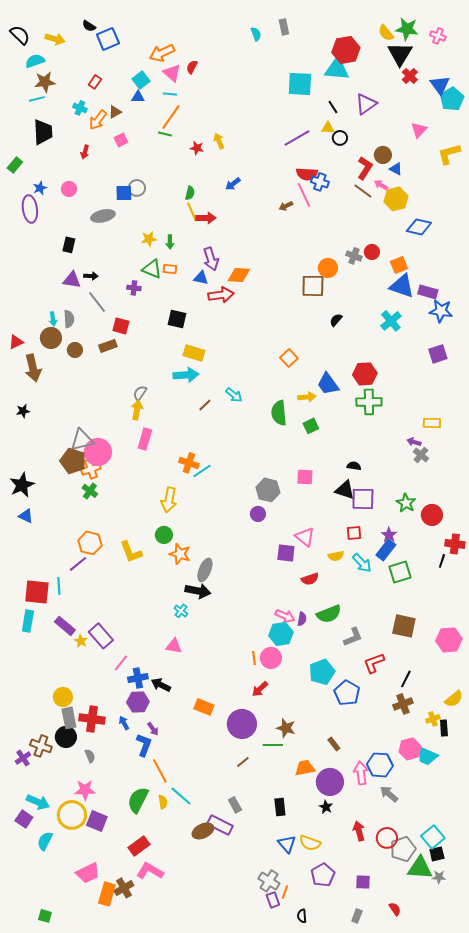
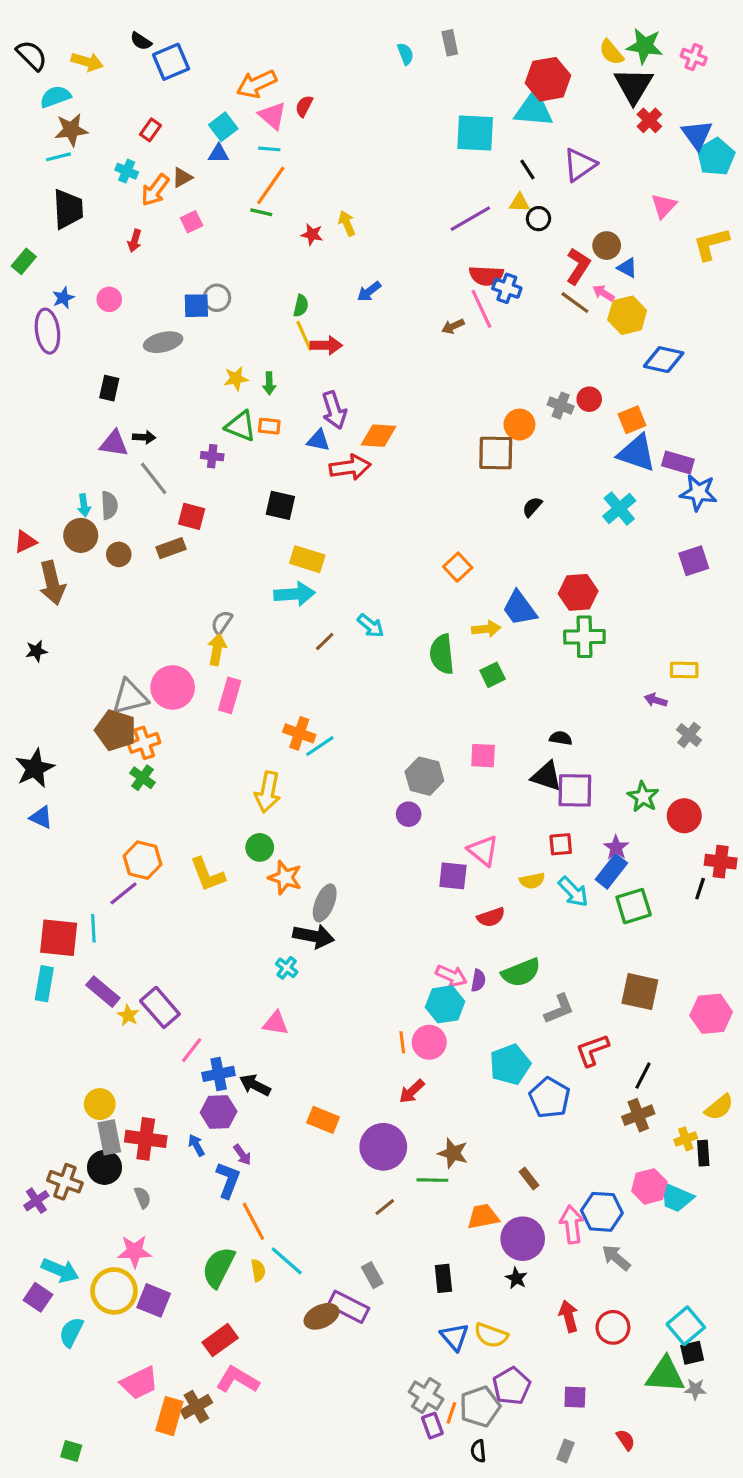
pink circle: (98, 452) -> (173, 687), moved
gray cross: (421, 455) -> (689, 735), moved
gray pentagon: (403, 849) -> (480, 1407), moved

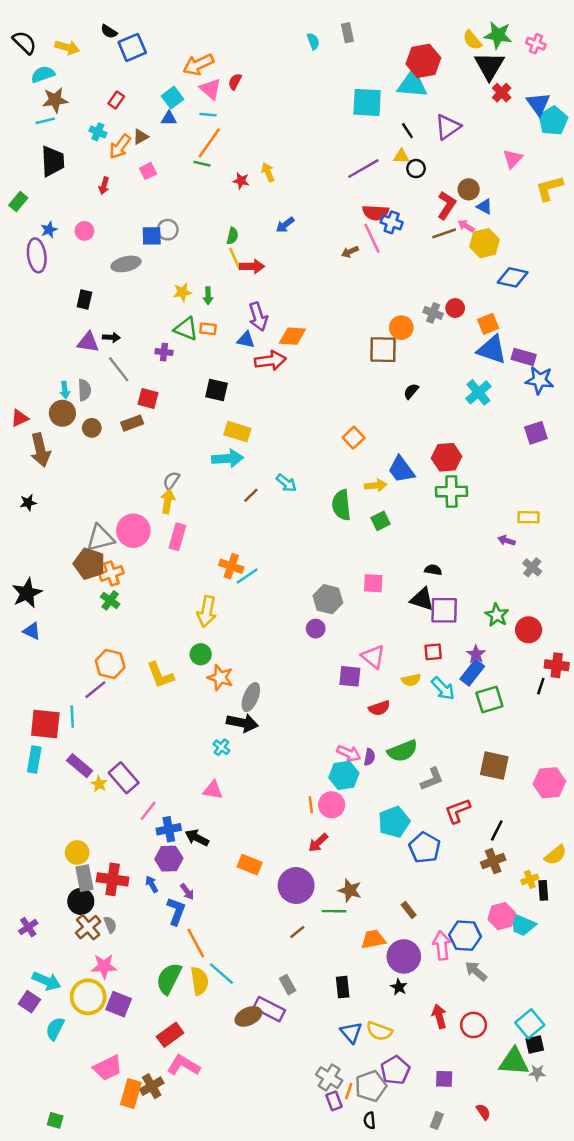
brown line: (575, 303) -> (444, 233), turned -55
brown cross: (65, 1182) -> (88, 927), moved, turned 30
yellow semicircle: (258, 1270) -> (199, 981), size x1.6

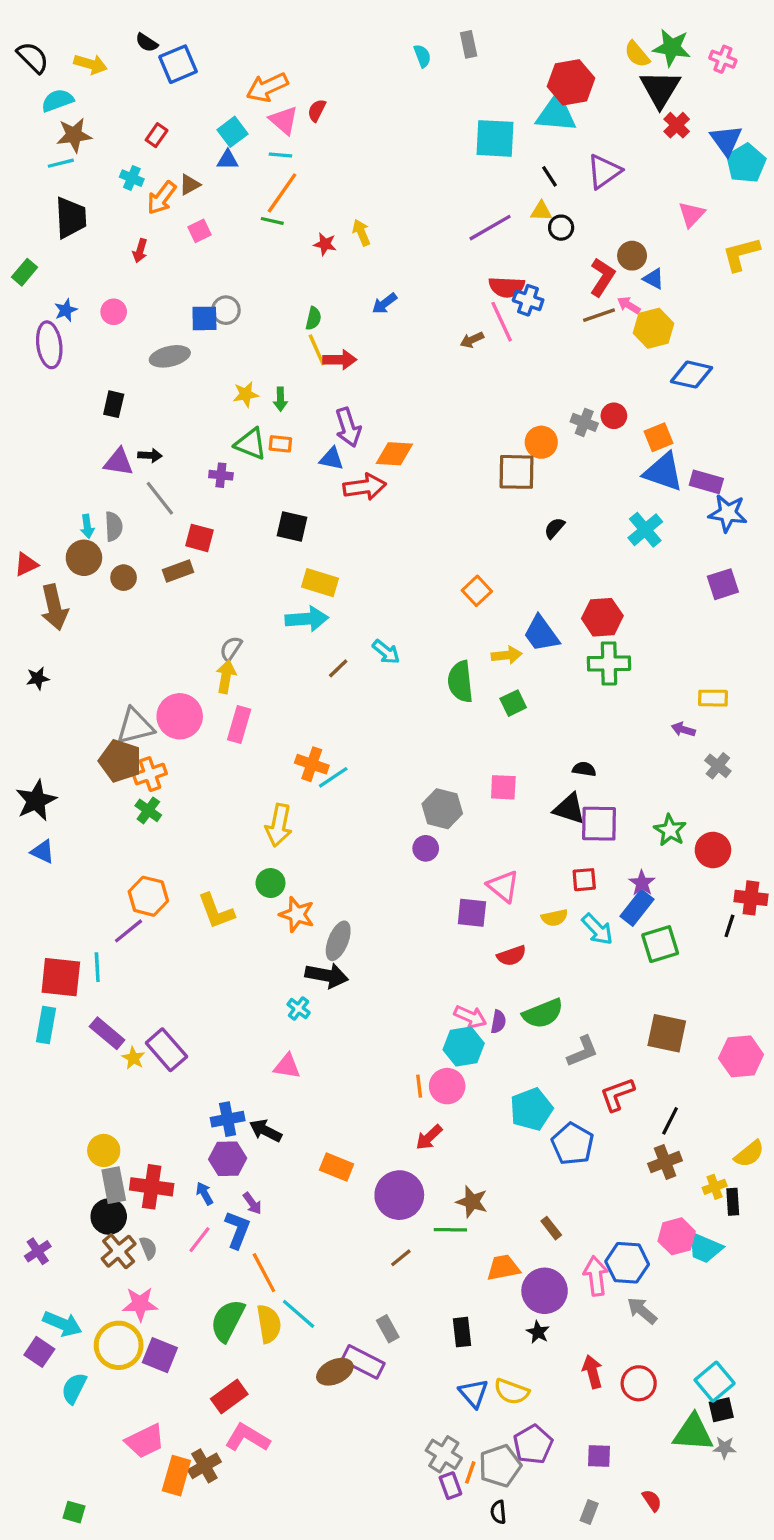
pink line: (148, 811) -> (199, 1240), moved

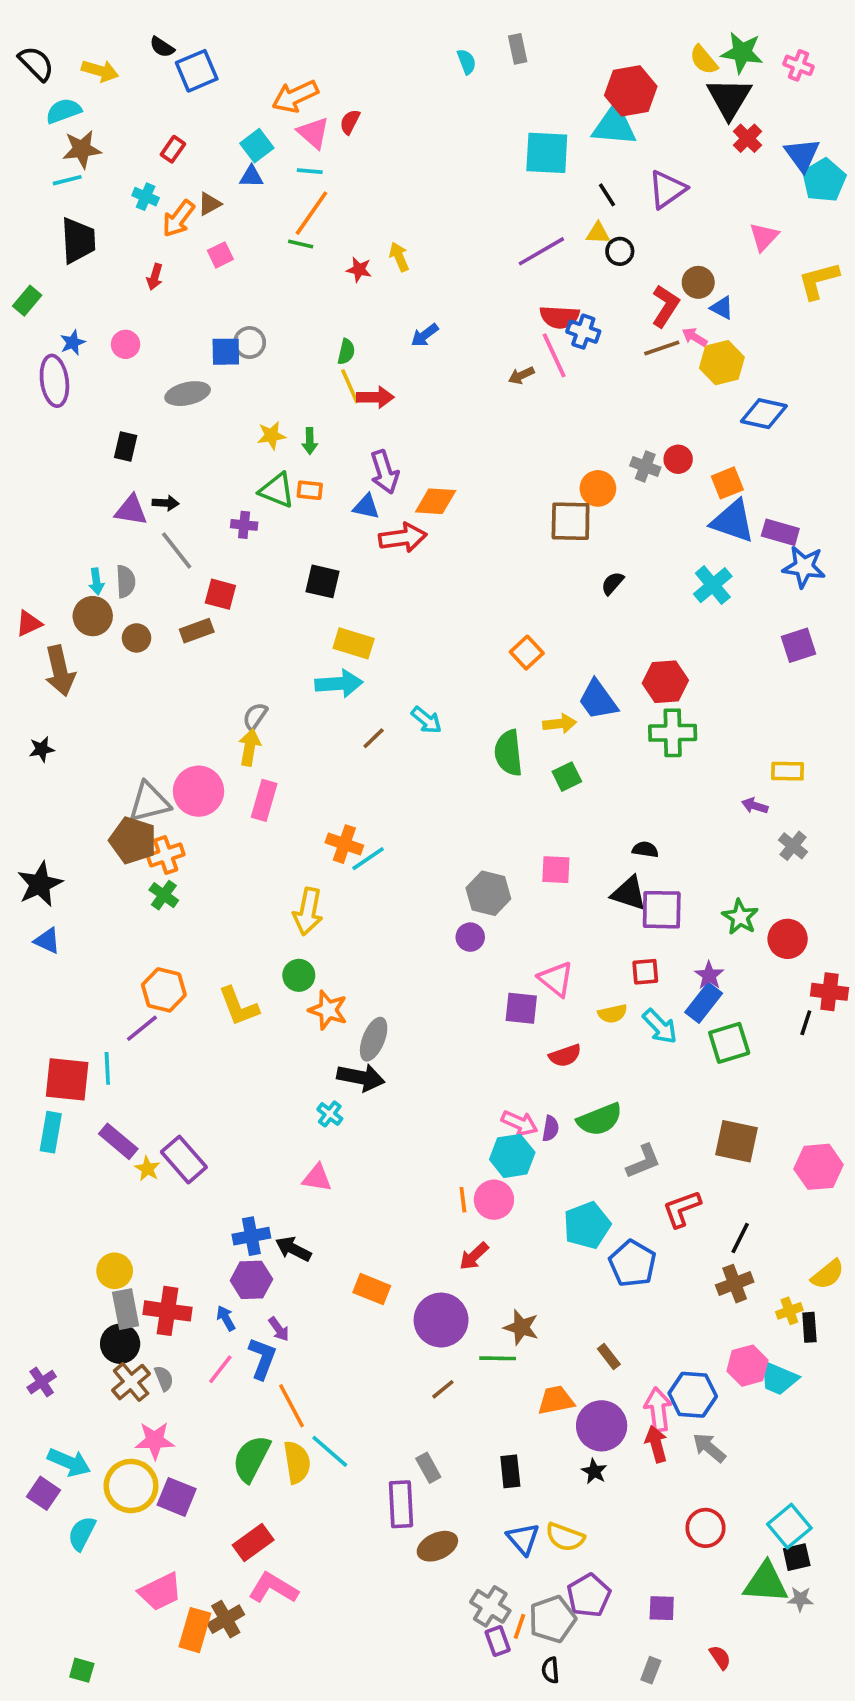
purple rectangle: (363, 1362) -> (401, 1504), turned 60
brown ellipse: (335, 1372) -> (437, 1546), moved
red arrow: (592, 1372) -> (656, 1444), moved

